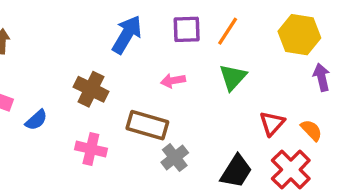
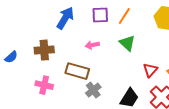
green triangle: (233, 77) -> (127, 43), turned -30
brown cross: (91, 89) -> (44, 50), turned -30
blue semicircle: (36, 120) -> (11, 57), moved

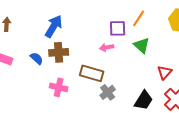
purple square: (100, 15) -> (118, 28), moved
blue arrow: (65, 18) -> (54, 26), moved
blue semicircle: (11, 57) -> (37, 58), moved, turned -96

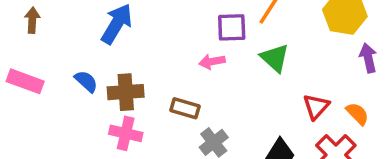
brown cross: (59, 52) -> (126, 92), moved
brown rectangle: (92, 73) -> (185, 108), size x0.7

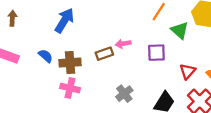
purple square: (232, 27) -> (156, 53), moved
green triangle: (275, 58) -> (180, 30), moved
brown rectangle: (185, 108) -> (104, 54), moved, turned -35

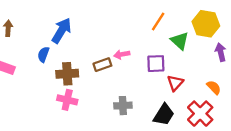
blue semicircle: (46, 56) -> (43, 54), moved, turned -112
red triangle: (187, 71) -> (175, 83), moved
gray cross: (124, 94) -> (123, 106), turned 35

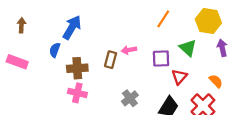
green triangle: (180, 41) -> (188, 48), moved
brown rectangle: (102, 65) -> (111, 60), turned -56
gray cross: (123, 106) -> (130, 98), turned -35

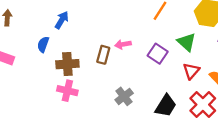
blue arrow: (72, 27) -> (62, 20), size x0.7
purple square: (161, 59) -> (158, 54), turned 36
red triangle: (179, 77) -> (191, 71), moved

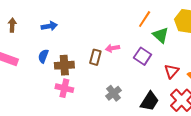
blue arrow: (62, 20) -> (49, 26), moved, turned 49
green triangle: (187, 42) -> (161, 35), moved
blue semicircle: (43, 44) -> (43, 56), moved

